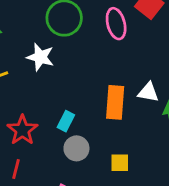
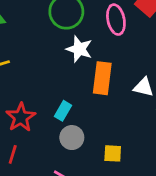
white star: (40, 57) -> (79, 49), moved
orange rectangle: (115, 102) -> (102, 78), moved

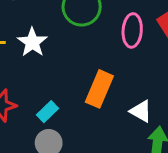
white star: (79, 49) -> (32, 42), moved

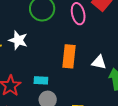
cyan rectangle: (48, 112) -> (41, 80), turned 64

